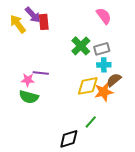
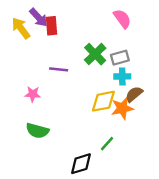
purple line: (41, 73) -> (59, 69), moved
green semicircle: (29, 97) -> (37, 131), moved

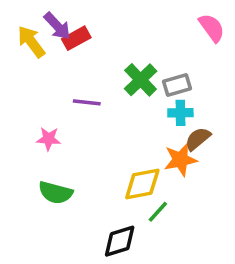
pink semicircle: (122, 19) -> (212, 28), moved
red rectangle: (52, 26) -> (76, 38), turned 66
yellow diamond: (103, 101) -> (142, 184), moved

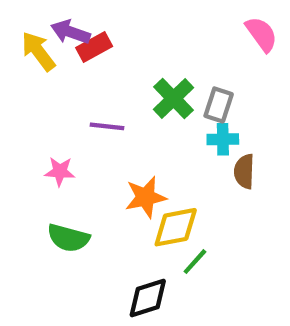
purple arrow: (57, 26) -> (71, 32), turned 152
gray rectangle: (177, 85) -> (219, 105), turned -56
brown semicircle: (198, 139) -> (244, 171), turned -48
orange star: (180, 160) -> (146, 197), moved

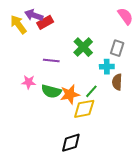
gray rectangle: (219, 105) -> (117, 48), moved
green semicircle: (68, 238) -> (51, 91), moved
green line: (195, 262) -> (91, 91), moved

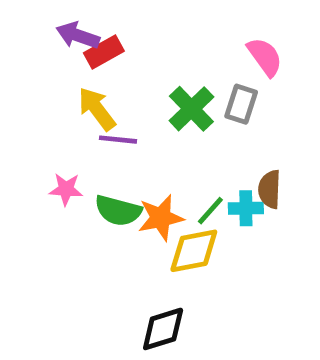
pink semicircle: (125, 16) -> (265, 57), moved
yellow arrow: (18, 24) -> (97, 109), moved
gray rectangle: (117, 48) -> (241, 104), moved
cyan cross: (107, 67) -> (246, 208), moved

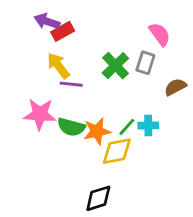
pink star: (66, 189) -> (40, 114), size x1.6
brown semicircle: (270, 189) -> (175, 87), moved, turned 60

